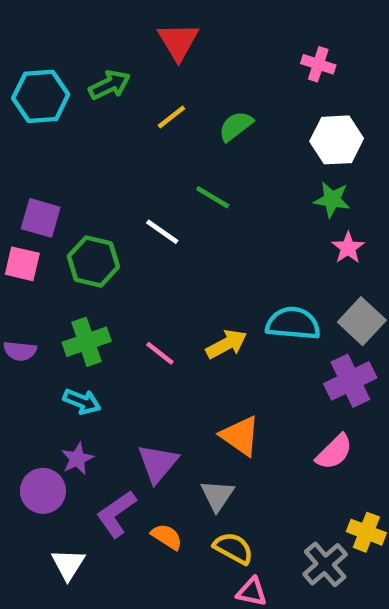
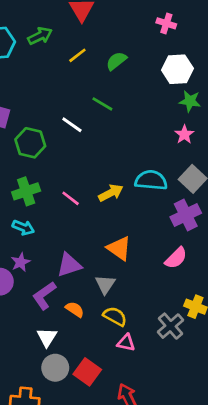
green star: (332, 200) -> (190, 101), moved
purple triangle: (158, 463) -> (69, 265), turned 32
white triangle: (68, 564) -> (47, 337), moved

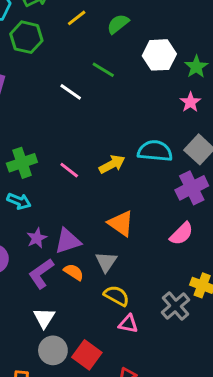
white hexagon: (177, 69) -> (159, 55), moved
green star: (190, 101) -> (196, 67), turned 30
green hexagon: (30, 143) -> (26, 37), moved
purple star: (21, 262) -> (37, 238), moved
orange semicircle: (75, 309) -> (74, 272), moved

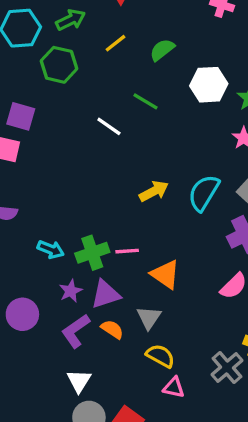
cyan semicircle: (155, 151) -> (204, 193), turned -64
green cross: (22, 163) -> (92, 253), moved
yellow arrow: (112, 164) -> (154, 191), moved
pink line: (69, 170) -> (127, 251), moved, turned -42

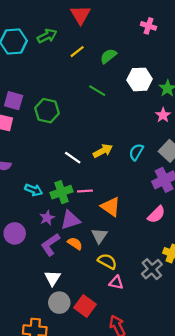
green hexagon: (59, 65) -> (47, 111), moved
white line: (109, 126) -> (73, 158), moved
cyan semicircle: (204, 193) -> (136, 152), size x0.7

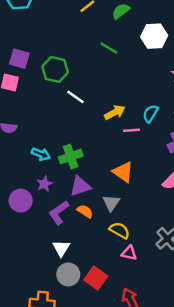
white line: (73, 158) -> (75, 97), moved
pink line: (85, 191) -> (131, 130), moved
purple star: (47, 218) -> (44, 184), moved

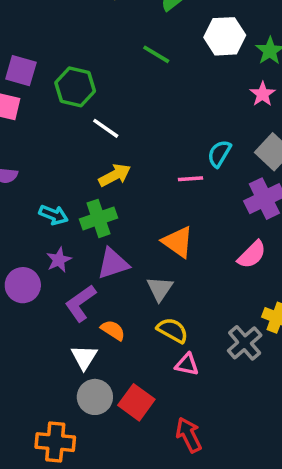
yellow arrow: (115, 112) -> (115, 175), moved
orange semicircle: (85, 211) -> (113, 330), moved

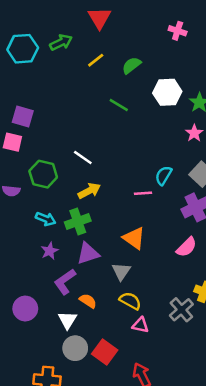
green hexagon: (75, 87) -> (43, 174), moved
purple circle: (23, 285) -> (25, 309), moved

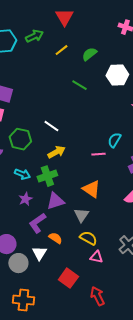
gray circle: (75, 348) -> (18, 263), moved

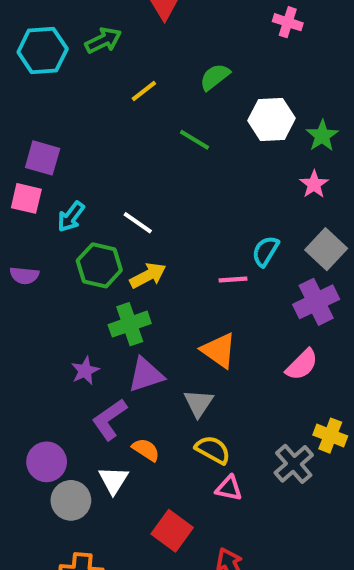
yellow line: (61, 50) -> (144, 91), moved
green hexagon: (20, 139) -> (99, 265), moved
cyan arrow: (22, 174) -> (71, 217), moved, turned 105

